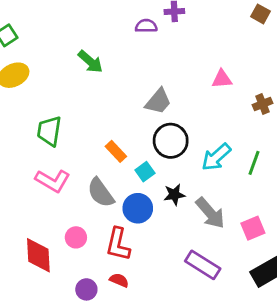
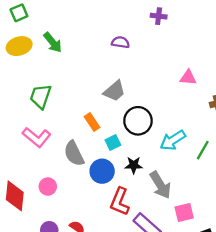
purple semicircle: (146, 26) -> (120, 42), moved
green arrow: (90, 62) -> (53, 42), moved
gray trapezoid: (158, 101) -> (115, 91), moved
pink square: (253, 228) -> (184, 212), moved
red L-shape: (118, 244) -> (120, 202), moved

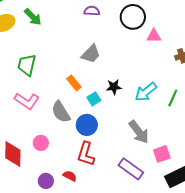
black circle: (138, 121) -> (133, 17), moved
black star: (134, 165) -> (114, 87), moved
red L-shape: (120, 202) -> (86, 154), moved

